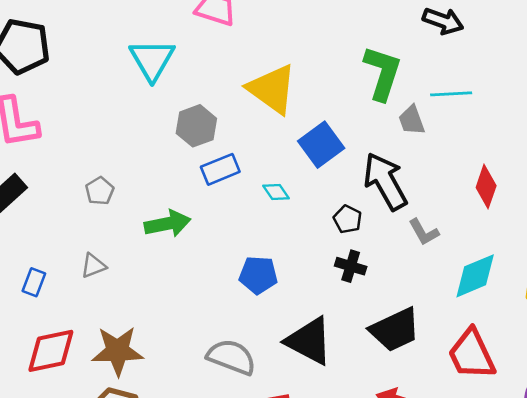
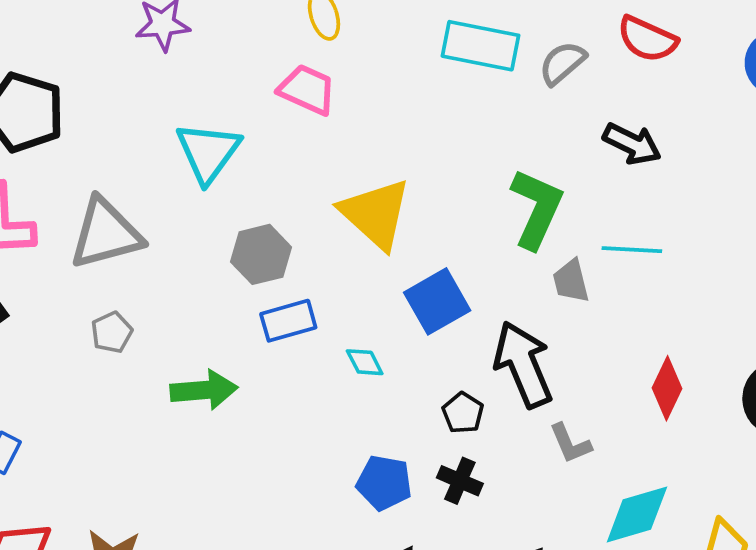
gray triangle: (93, 266) -> (106, 234), moved, size x2.0
blue pentagon: (258, 275) -> (384, 483), moved

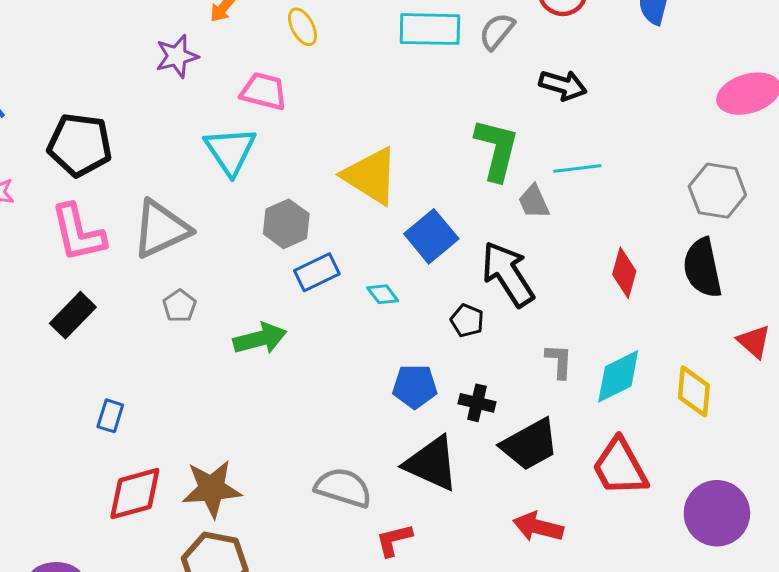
pink trapezoid: (307, 90) -> (264, 91), moved
gray L-shape: (570, 443) -> (559, 361), moved, turned -144
black cross: (460, 481) -> (477, 403), moved

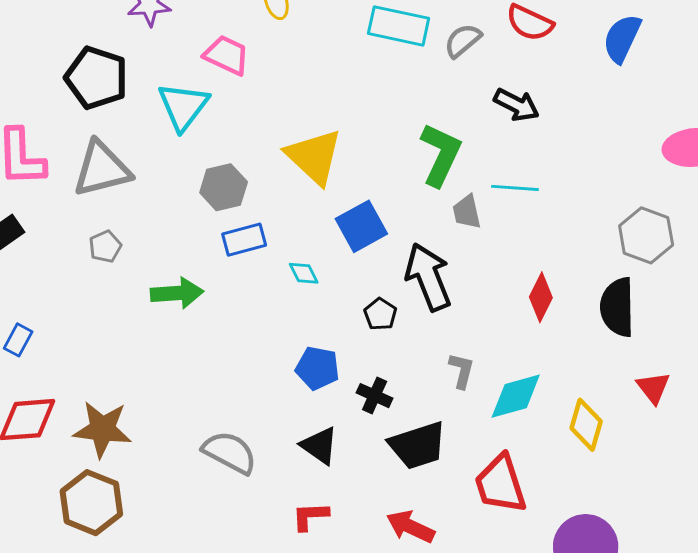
black pentagon: (80, 145) -> (97, 78), moved
black triangle: (432, 463) -> (319, 446), size x0.7
red L-shape: (394, 540) -> (310, 516), moved

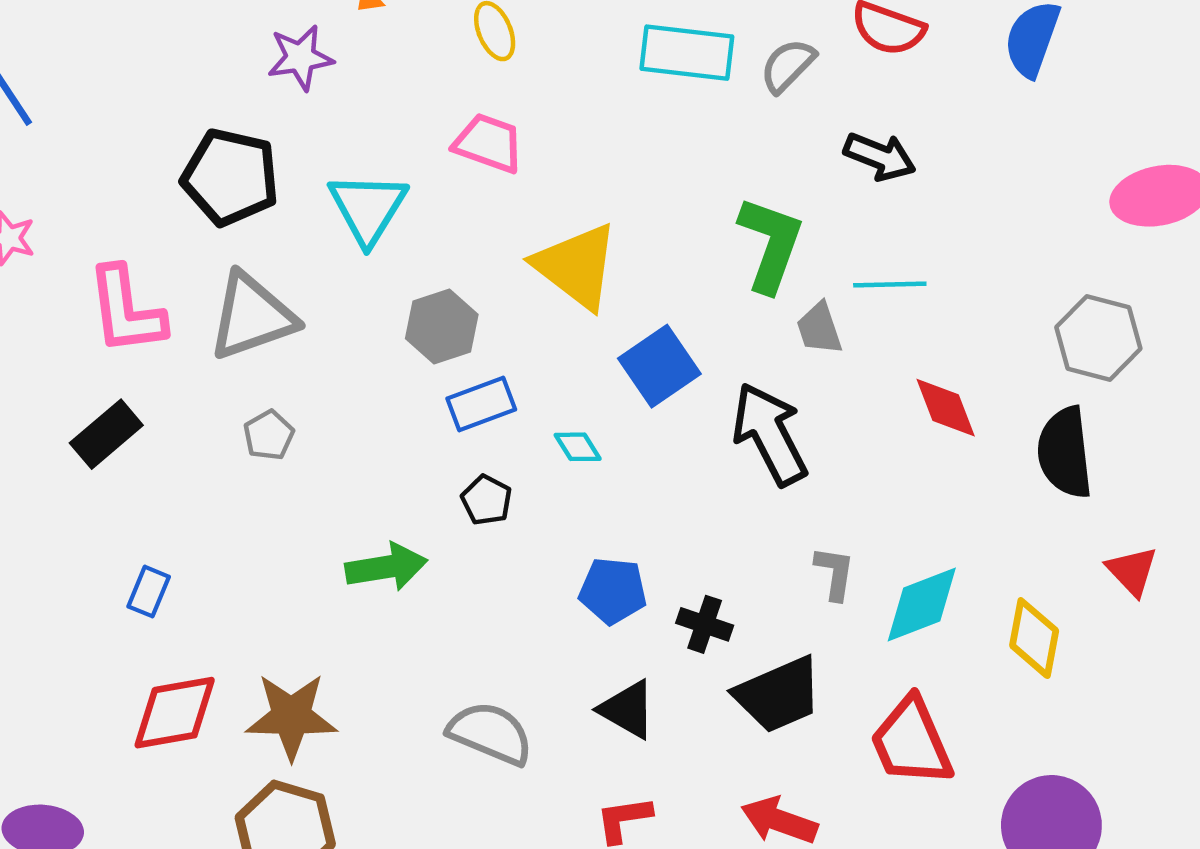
pink trapezoid: (226, 55) -> (489, 143), moved
green arrow: (177, 293) -> (386, 567), moved
red diamond: (541, 297) -> (946, 408), moved, turned -42
black pentagon: (380, 314) -> (486, 500), moved

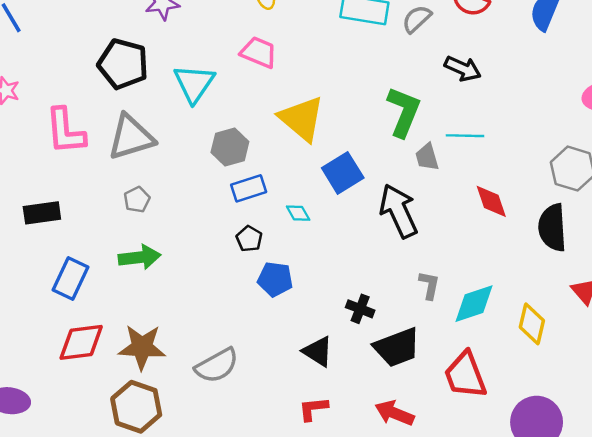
black rectangle: (106, 434) -> (42, 213), moved, turned 30
green arrow: (386, 567) -> (140, 257), moved
blue pentagon: (613, 591) -> (275, 279), moved
blue rectangle: (149, 592) -> (70, 279), size x1.6
gray semicircle: (490, 733) -> (217, 366), moved, turned 126

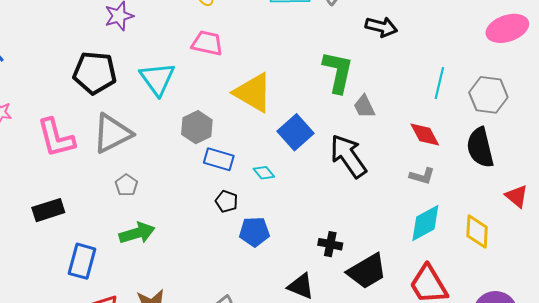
cyan line: (465, 136) -> (439, 83), moved, turned -68
blue rectangle: (249, 188) -> (219, 159), turned 44
gray L-shape: (429, 285) -> (422, 176), moved, turned 105

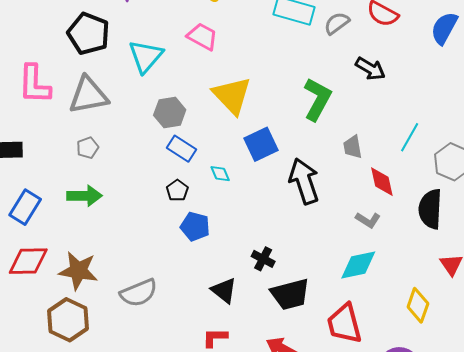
gray trapezoid: (364, 107) -> (353, 147), moved
yellow diamond: (477, 232) -> (418, 305), moved

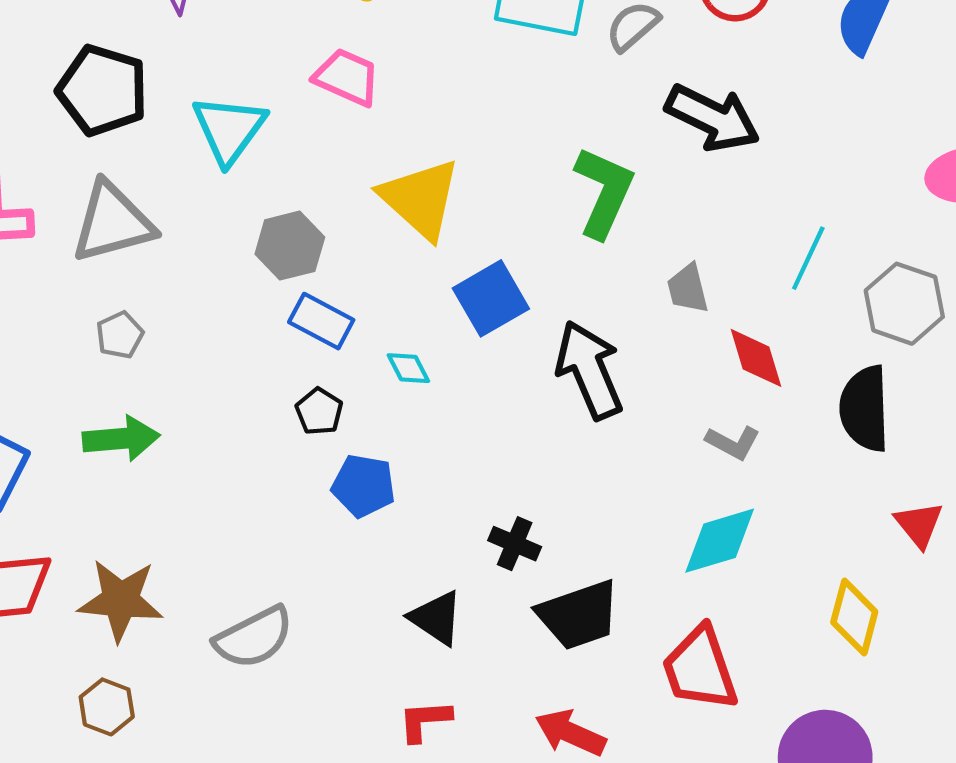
black arrow: (370, 69) -> (713, 118), size x1.4
brown hexagon: (68, 320) -> (107, 707), size x0.6

